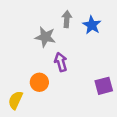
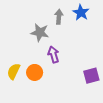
blue star: (92, 25) -> (81, 13), moved
yellow semicircle: (16, 100) -> (14, 71), moved

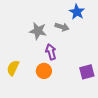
gray arrow: (59, 17) -> (62, 27), moved, turned 104
orange circle: (35, 72) -> (44, 71), moved

